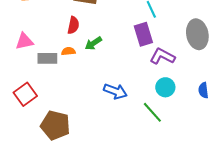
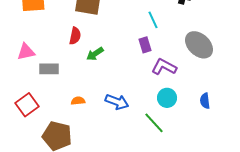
purple rectangle: (143, 34) -> (145, 45), size x0.7
gray ellipse: (197, 34) -> (199, 45), turned -36
orange semicircle: (68, 51) -> (78, 101), moved

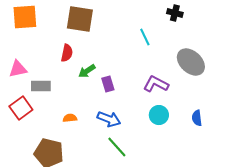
purple rectangle: (145, 45) -> (108, 84), moved
red square: (27, 105) -> (21, 108), moved
green line: (154, 123) -> (117, 147), moved

